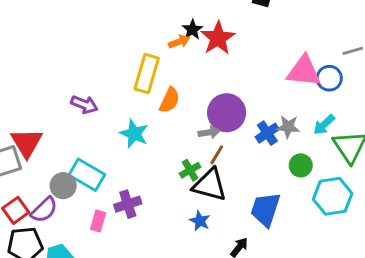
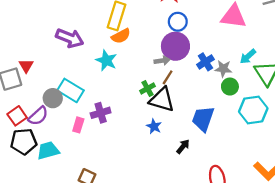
blue circle: (329, 78) -> (178, 22), moved
orange semicircle: (170, 100) -> (121, 36), moved, turned 36
purple arrow: (84, 104) -> (70, 38), size x1.4
gray star: (288, 127) -> (223, 69), moved
red triangle: (27, 143) -> (26, 66), size x0.6

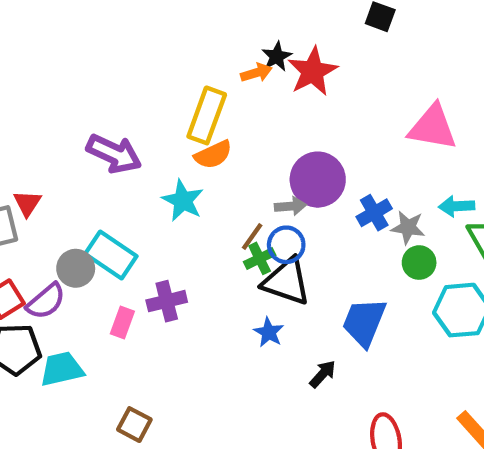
blue circle: (178, 22) -> (286, 245), moved
cyan arrow: (248, 57) -> (457, 206), turned 36
brown line: (168, 77) -> (252, 237), moved

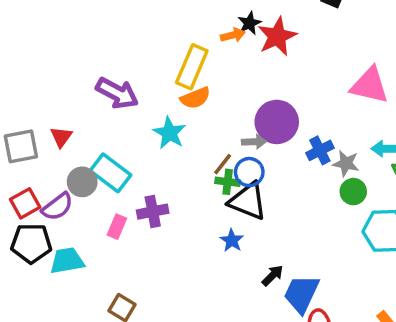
red triangle: (27, 203) -> (61, 137), moved
green cross: (260, 258) -> (228, 182), turned 30
blue trapezoid: (364, 322) -> (301, 294), moved

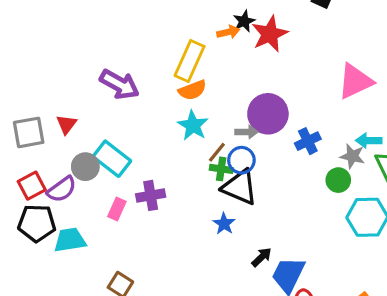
pink triangle: (370, 85) -> (355, 81), turned -39
cyan star: (169, 133) -> (193, 125), moved
gray star: (346, 163) -> (352, 156), moved

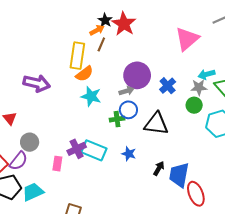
brown line: (217, 152) -> (101, 44), moved
cyan rectangle: (112, 159) -> (94, 150), moved
black triangle: (240, 187) -> (156, 124), moved

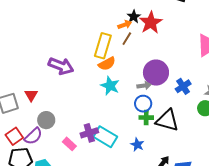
green cross: (117, 119) -> (146, 118), moved
pink rectangle: (57, 164) -> (69, 144), turned -64

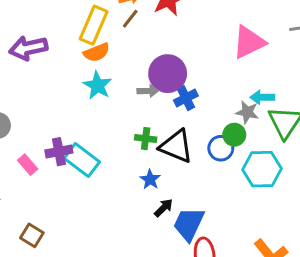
purple arrow: (61, 66) -> (28, 48), turned 140
blue cross: (183, 86) -> (186, 98), moved
blue circle: (143, 104) -> (221, 148), moved
blue star: (137, 145) -> (150, 179), moved

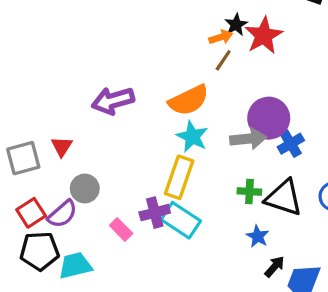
yellow rectangle: (94, 25) -> (179, 177), moved
orange semicircle: (97, 52) -> (189, 100), size x1.4
gray arrow: (148, 91) -> (248, 139), size x1.5

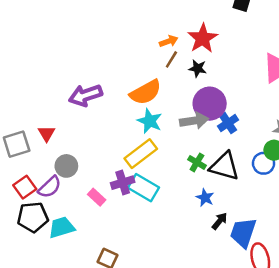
black star: (236, 25) -> (198, 68), moved, turned -30
yellow rectangle: (179, 177) -> (141, 154), turned 36
green cross: (249, 192) -> (197, 162), turned 30

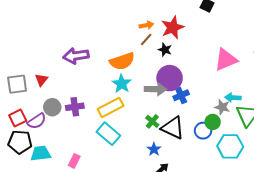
purple cross: (123, 183) -> (75, 107), moved
pink rectangle: (97, 197) -> (74, 161), moved, turned 64

